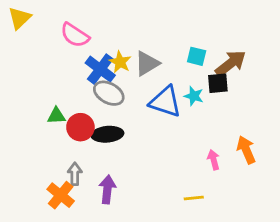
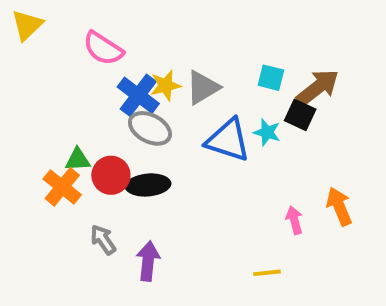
yellow star: (120, 62) -> (166, 86), turned 30
black square: (218, 83) -> (300, 115), turned 30
gray arrow: (75, 174) -> (103, 240), turned -35
orange cross: (61, 195) -> (62, 187), moved

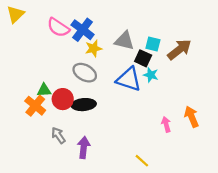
gray triangle: (203, 87) -> (124, 41), moved, turned 45
blue cross: (138, 95) -> (83, 30), moved
black square: (300, 115) -> (143, 58), moved
yellow line: (267, 273) -> (142, 161), moved, turned 48

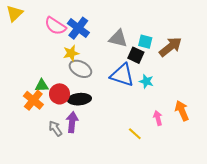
yellow star: (94, 48) -> (71, 53), moved
cyan star: (151, 75) -> (146, 81), moved
purple arrow: (84, 147) -> (72, 122), moved
yellow line: (142, 161) -> (135, 134), moved

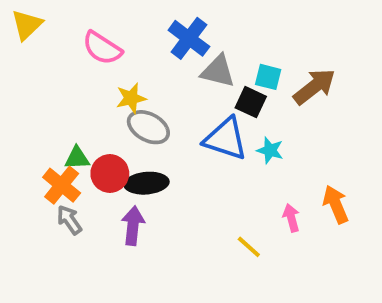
blue cross: (78, 28) -> (189, 38), moved
gray arrow: (55, 128) -> (69, 220), moved

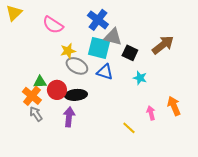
cyan square: (268, 77) -> (99, 48), moved, size x1.6
blue triangle: (226, 139) -> (105, 72), moved, size x0.7

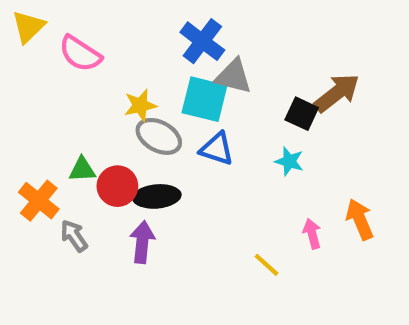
pink semicircle: (53, 25) -> (80, 54), moved
black square: (130, 53) -> (302, 114), moved
orange cross: (32, 96) -> (39, 201), moved

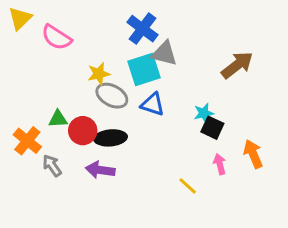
cyan square: (204, 99) -> (144, 69), turned -32
black square: (302, 114) -> (212, 128), moved
cyan star: (289, 161) -> (204, 113), turned -30
purple arrow: (142, 242) -> (100, 170), turned -88

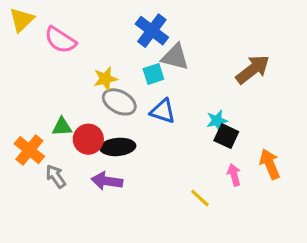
cyan square: (144, 69) -> (153, 74), size x0.6

